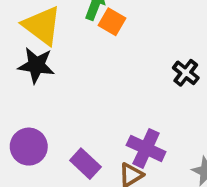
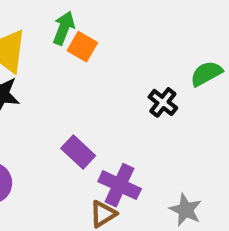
purple rectangle: (85, 164) -> (78, 152), moved

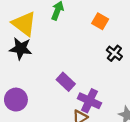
orange square: (82, 47) -> (100, 21), moved

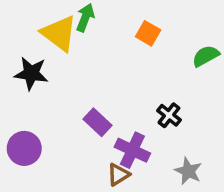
yellow triangle: (24, 24) -> (59, 33), moved
black cross: (114, 53) -> (169, 115), moved

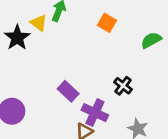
yellow triangle: (59, 33) -> (39, 23), size x0.6
black star: (31, 73) -> (17, 38), moved, turned 30

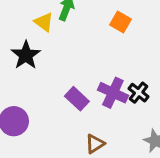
black star: (17, 38) -> (26, 55), moved
purple cross: (95, 113) -> (113, 93), moved

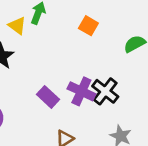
black cross: (139, 93) -> (105, 91), size x1.4

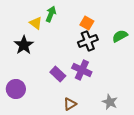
black cross: (105, 91) -> (88, 41), moved, turned 30

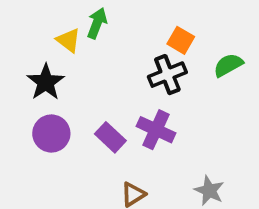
orange square: (87, 23) -> (181, 40), moved
purple circle: (16, 89) -> (51, 134), moved

